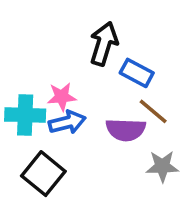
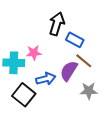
blue arrow: (67, 122) -> (46, 79), moved
purple semicircle: (126, 130) -> (69, 71), turned 120

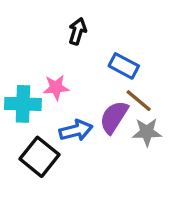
black arrow: (57, 24) -> (77, 31), moved, size x0.7
gray star: (89, 91) -> (147, 132), moved

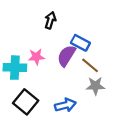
purple semicircle: (114, 117) -> (66, 56), moved
blue arrow: (76, 130) -> (65, 105), moved

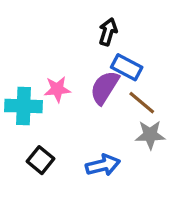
black arrow: (50, 20) -> (108, 32), moved
black square: (26, 102) -> (40, 160), size x0.7

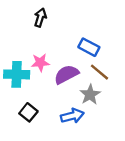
black arrow: (108, 32) -> (40, 18), moved
purple semicircle: (105, 87) -> (66, 74), moved, turned 30
gray star: (150, 135) -> (90, 95), moved, turned -30

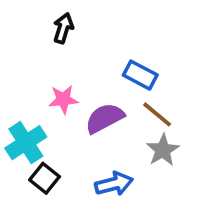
cyan cross: (17, 74) -> (26, 143), moved, turned -35
gray star: (90, 95) -> (163, 150), moved

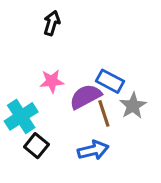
blue rectangle: (140, 75) -> (110, 81), moved
brown line: (157, 114) -> (104, 113), moved, turned 32
gray star: (163, 150) -> (133, 106), moved

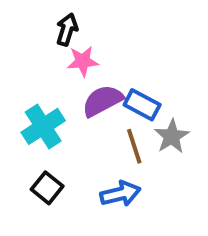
pink star: (52, 81) -> (83, 61), moved
purple semicircle: (85, 97) -> (103, 101), moved
cyan cross: (21, 116) -> (43, 126), moved

